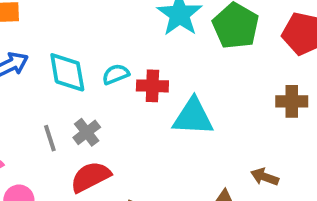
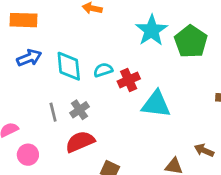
red cross: (152, 86) -> (129, 80), turned -30

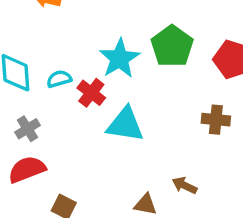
cyan star: (152, 30) -> (120, 59), moved
red cross: (129, 80) -> (91, 93), turned -30

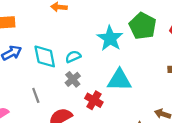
red cross: (91, 93) -> (94, 100), moved
gray cross: (27, 129) -> (73, 79), moved

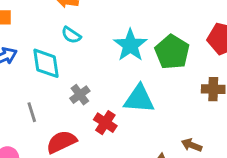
green pentagon: (143, 26) -> (172, 52), moved
cyan semicircle: (73, 57) -> (71, 35), moved, turned -126

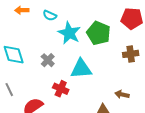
cyan semicircle: (71, 35) -> (50, 15), moved
gray cross: (80, 95) -> (48, 60), moved

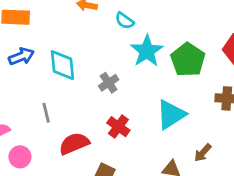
cyan triangle: (81, 69) -> (171, 115), moved, turned -40
brown arrow: (122, 95) -> (203, 153), turned -72

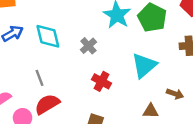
red semicircle: (74, 144) -> (47, 104), moved
brown arrow: (203, 153) -> (175, 94), turned -105

